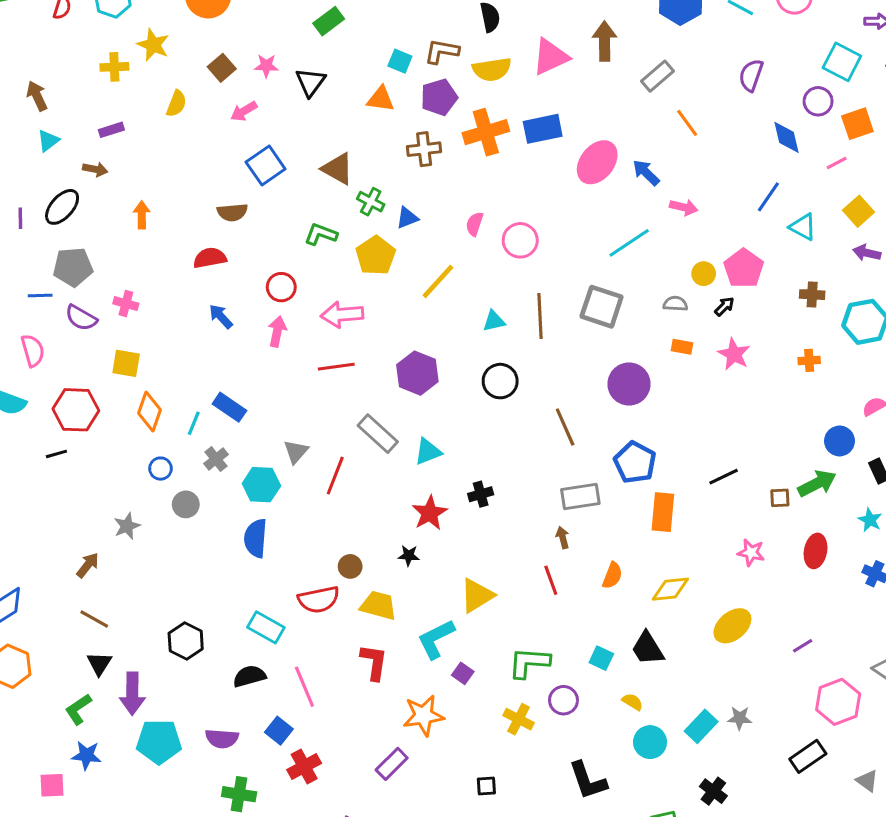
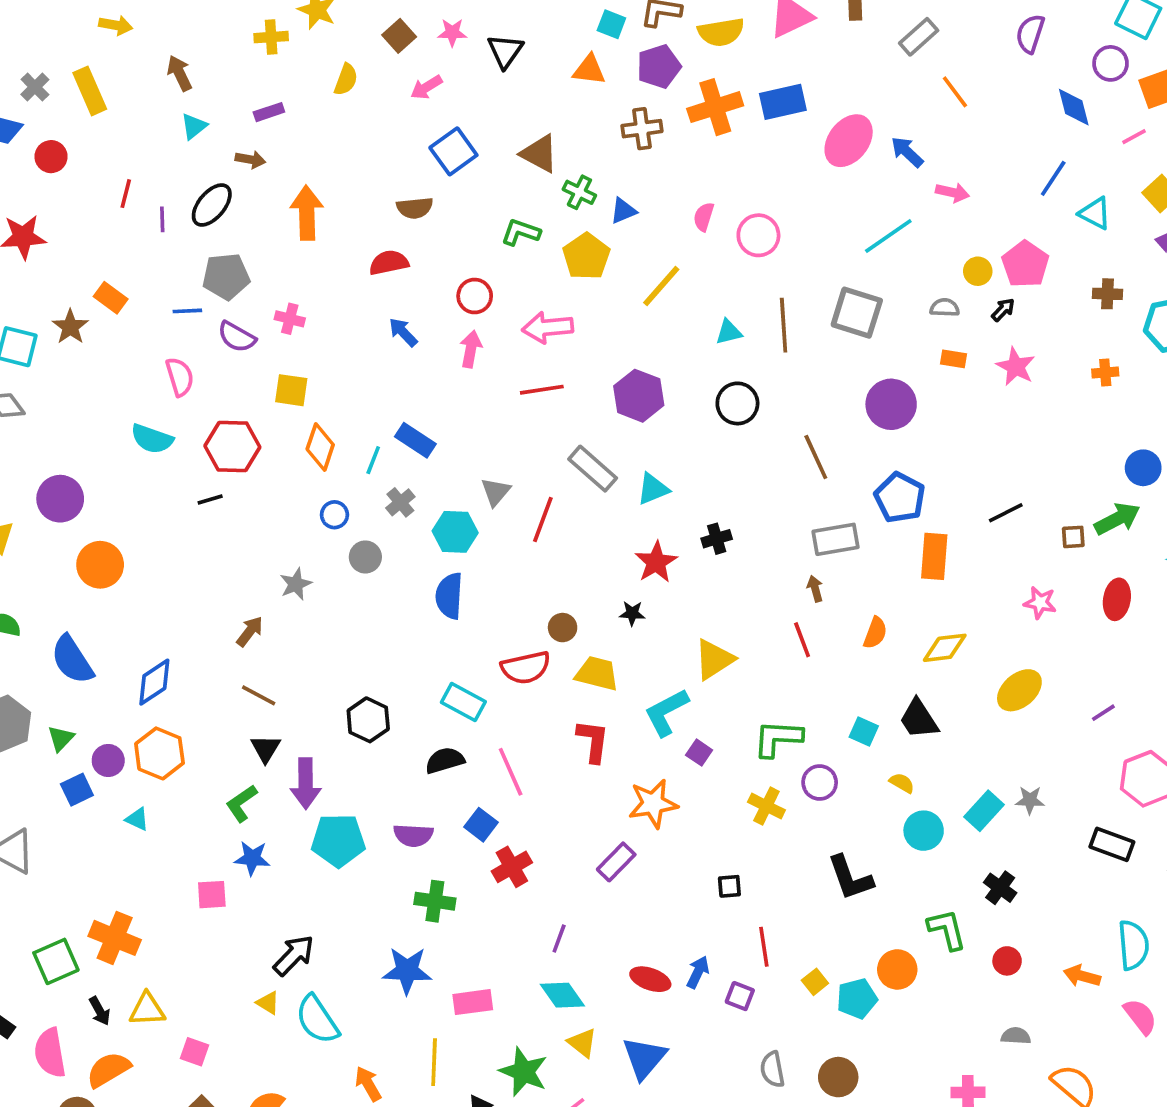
orange arrow: (142, 215) -> (307, 213), size x1.6
black rectangle: (808, 756) -> (1112, 844), turned 56

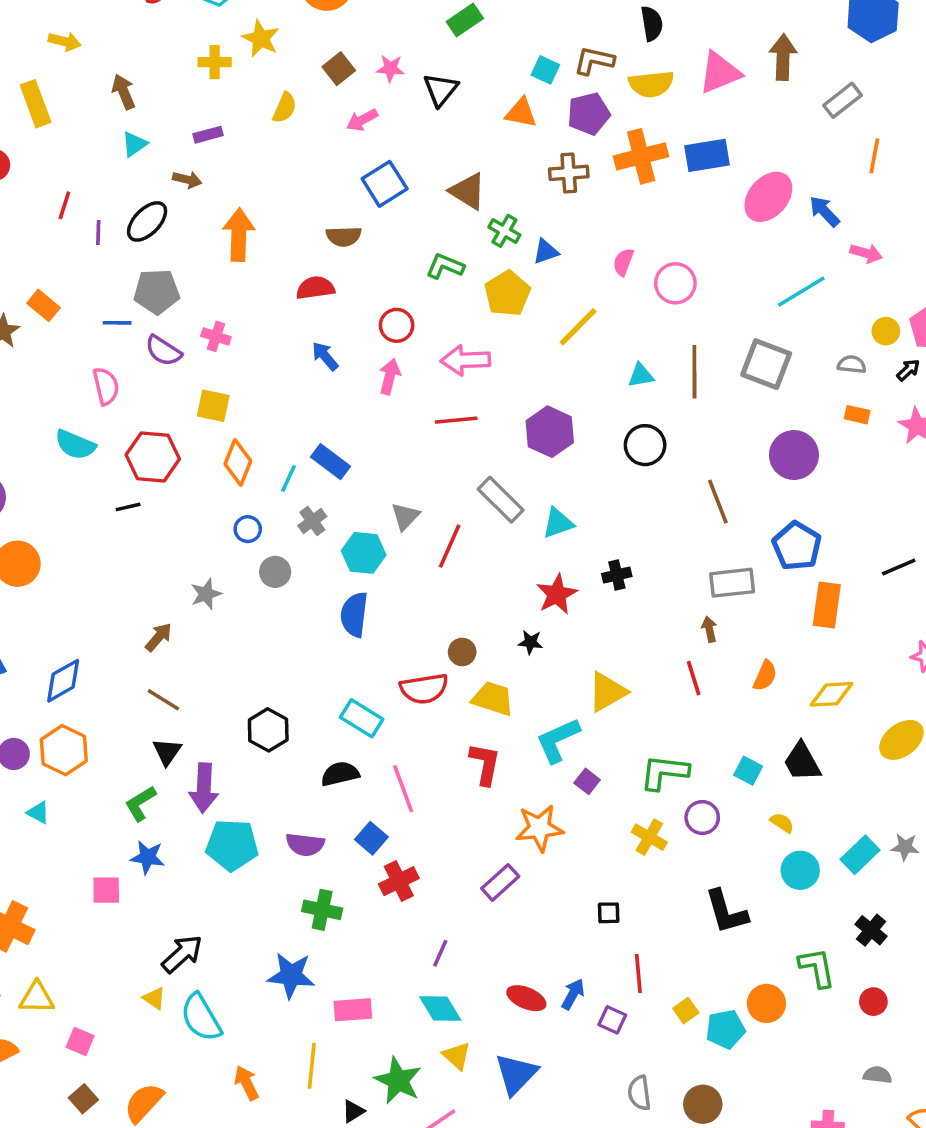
orange line: (955, 92) -> (874, 156), turned 44

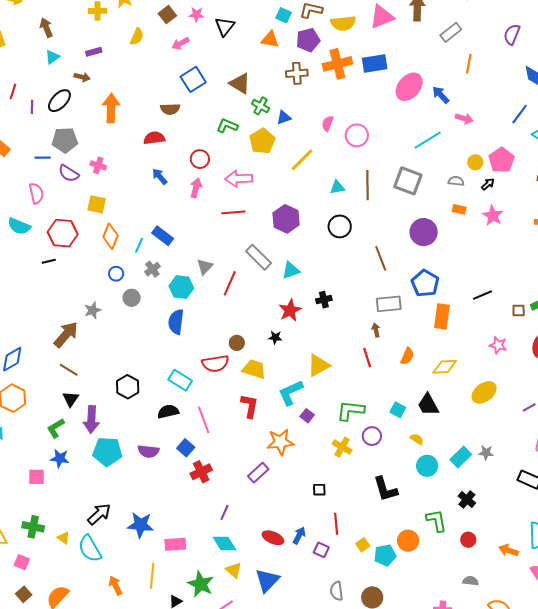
brown arrow: (159, 637) -> (66, 335), size x1.6
green cross: (322, 910) -> (33, 527), moved
black arrow: (182, 954) -> (99, 514), moved

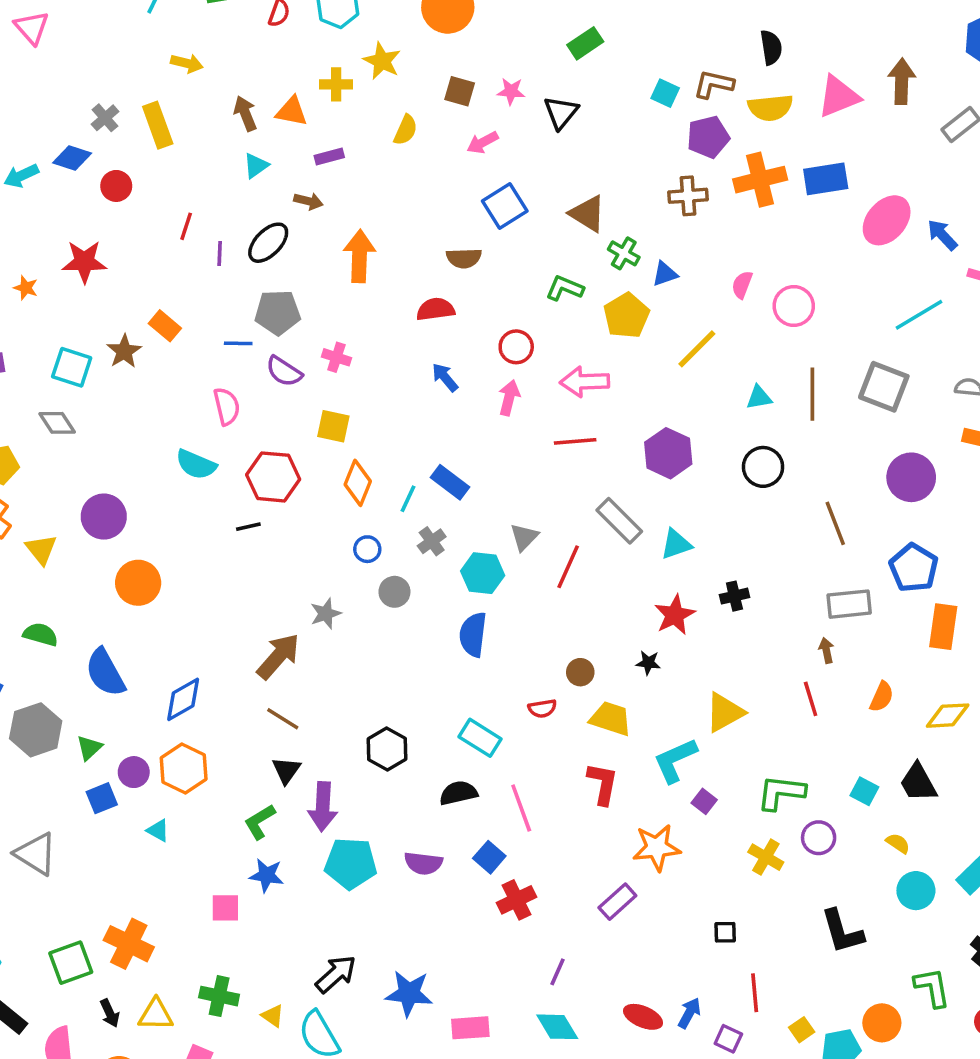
brown square: (167, 15) -> (460, 91), turned -36
orange triangle: (270, 39) -> (292, 111), moved
red semicircle: (215, 364) -> (542, 708), size x0.6

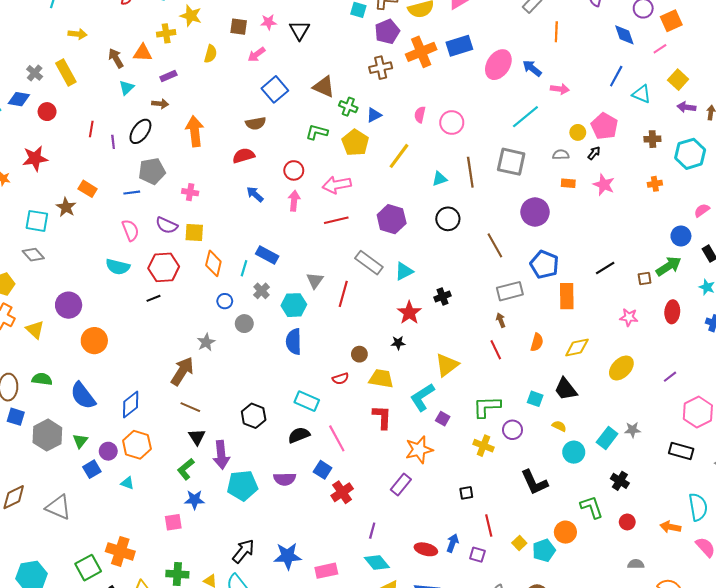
purple semicircle: (284, 371) -> (167, 225), moved

